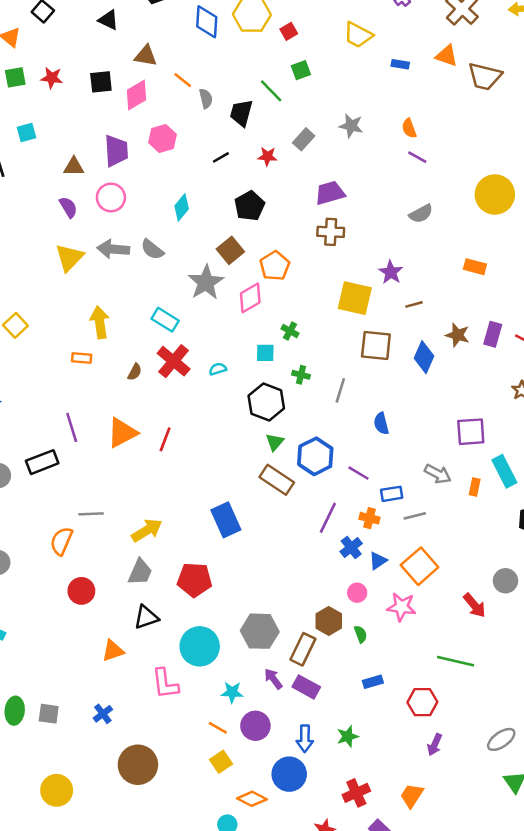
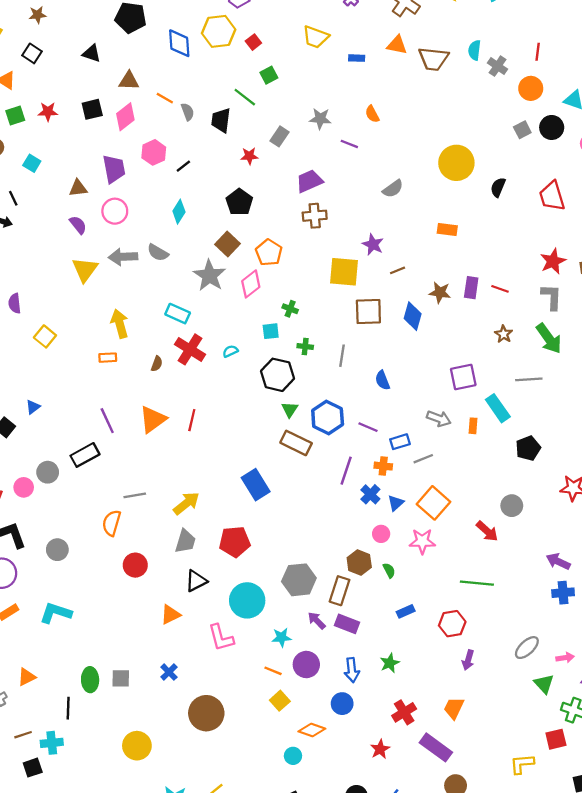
cyan square: (26, 133) -> (32, 163), turned -36
black line: (221, 157) -> (183, 166), moved
purple line: (417, 157) -> (349, 144), moved
blue circle: (289, 774) -> (342, 704), size x0.7

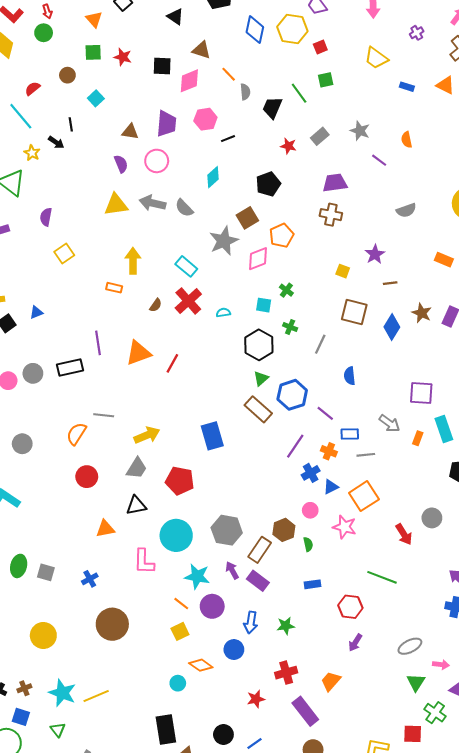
yellow triangle: (85, 270) -> (116, 205), turned 30
yellow square: (344, 272) -> (343, 271), size x0.5
cyan star: (282, 637) -> (197, 576), size x1.4

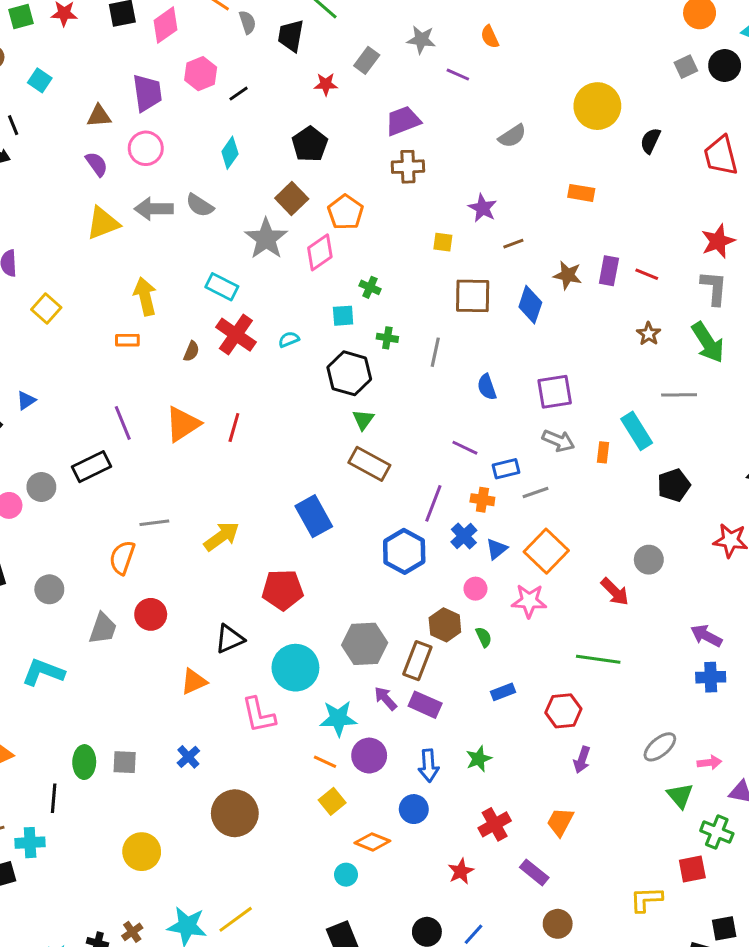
purple square: (421, 393) -> (555, 392), moved
blue hexagon: (292, 395) -> (404, 551), moved
gray trapezoid: (137, 468) -> (103, 628), moved
purple rectangle: (305, 711) -> (534, 872), size x0.7

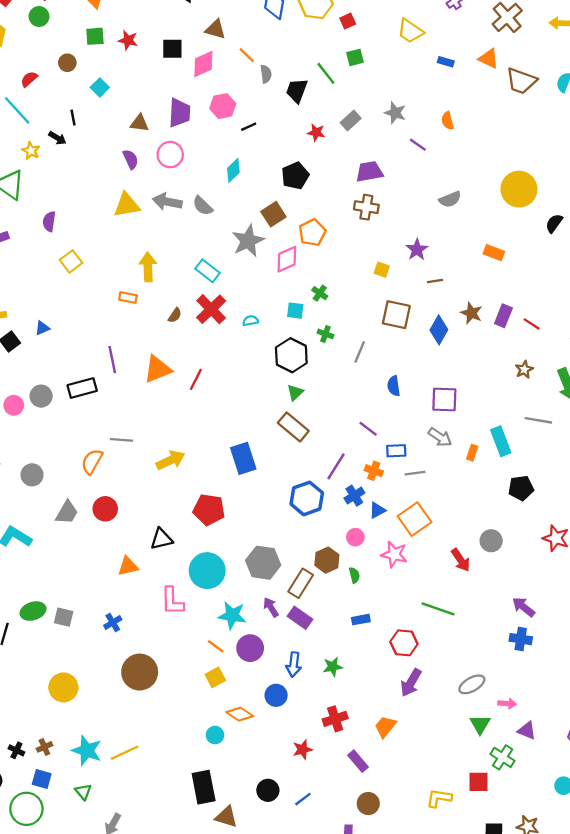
purple arrow: (582, 760) -> (411, 683), size x1.4
green ellipse: (84, 762) -> (33, 611), turned 60

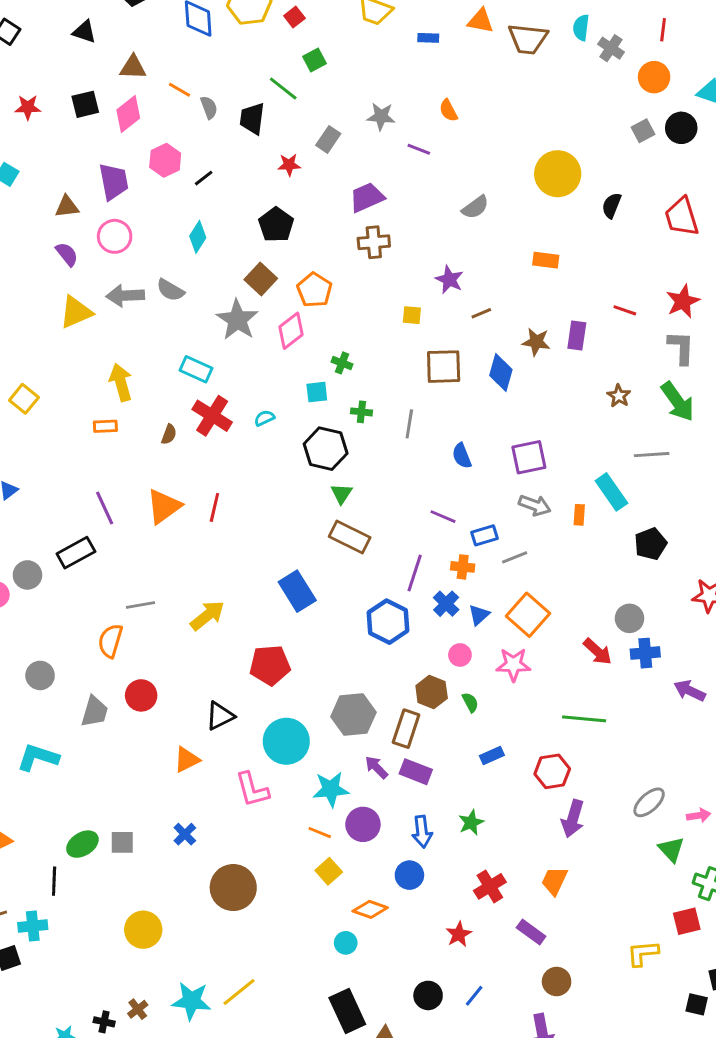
red line: (532, 324) -> (625, 310), moved
blue cross: (521, 639) -> (645, 653), moved

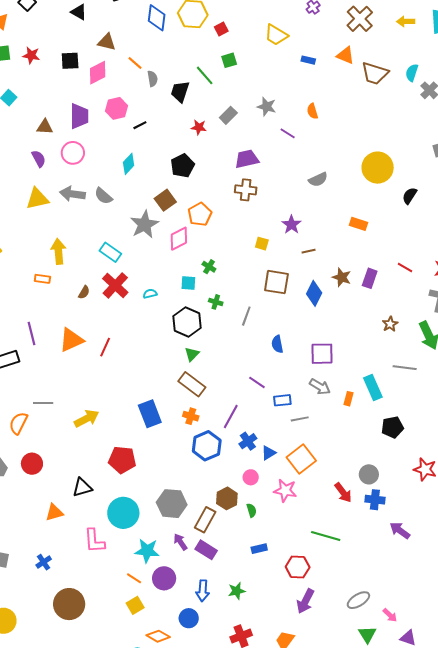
orange cross: (463, 567) -> (191, 416), moved
pink arrow: (699, 815) -> (390, 615), turned 42

